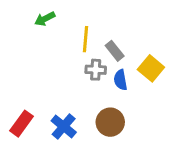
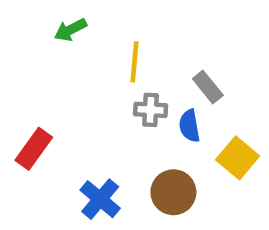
gray rectangle: (115, 51) -> (208, 87), moved
yellow square: (151, 68) -> (238, 158), moved
red rectangle: (21, 124) -> (34, 149), moved

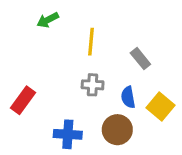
gray cross: (151, 110) -> (93, 85), moved
blue semicircle: (189, 126) -> (128, 97), moved
blue cross: (100, 199) -> (68, 134), turned -36

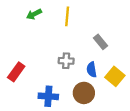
yellow line: (91, 42) -> (67, 16), moved

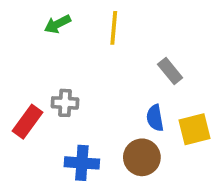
gray cross: (66, 61) -> (65, 103), moved
yellow square: (115, 76) -> (194, 129), turned 36

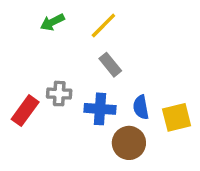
yellow line: (114, 28) -> (103, 26), turned 40
gray rectangle: (170, 71) -> (110, 65), moved
blue cross: (82, 163) -> (100, 109), moved

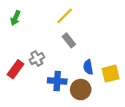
green arrow: (52, 22) -> (16, 18), moved, turned -40
gray cross: (59, 94) -> (37, 59), turned -32
blue cross: (100, 109) -> (57, 81), moved

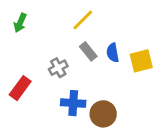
gray cross: (37, 59) -> (58, 68), moved
blue semicircle: (88, 67) -> (113, 53), moved
yellow square: (111, 74) -> (141, 61), moved

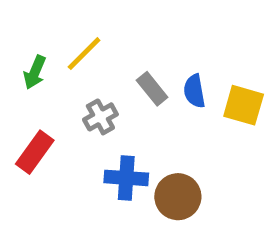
yellow line: (83, 20) -> (84, 54), moved
green arrow: (20, 23) -> (35, 72), moved
yellow square: (141, 61) -> (244, 105), turned 30

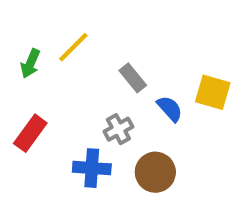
blue semicircle: (194, 91) -> (170, 109), moved, turned 148
gray cross: (100, 117) -> (118, 129), moved
blue cross: (126, 178) -> (92, 168), moved

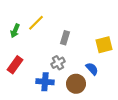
gray rectangle: (133, 78) -> (65, 38), turned 56
yellow square: (213, 92) -> (104, 45), turned -30
blue semicircle: (170, 109) -> (92, 69), moved

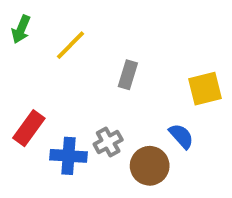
green arrow: (15, 31) -> (21, 29), moved
gray cross: (58, 63) -> (108, 142), moved
blue cross: (45, 82) -> (69, 156), moved

